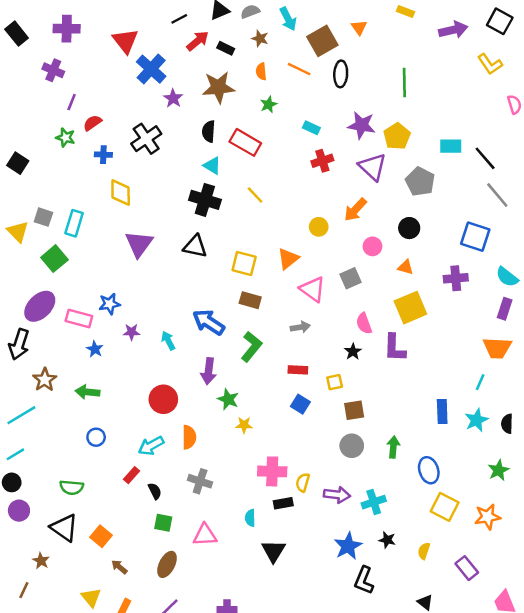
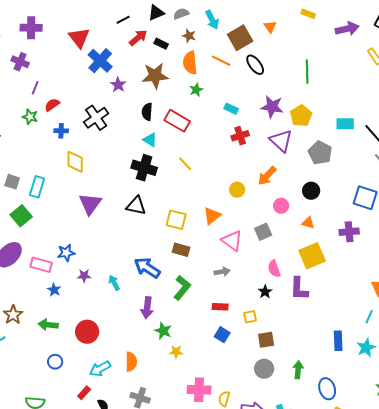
orange semicircle: (261, 71) -> (190, 63), size x1.6
black ellipse: (341, 74) -> (255, 65), turned -40
red circle: (163, 399) -> (87, 332), moved

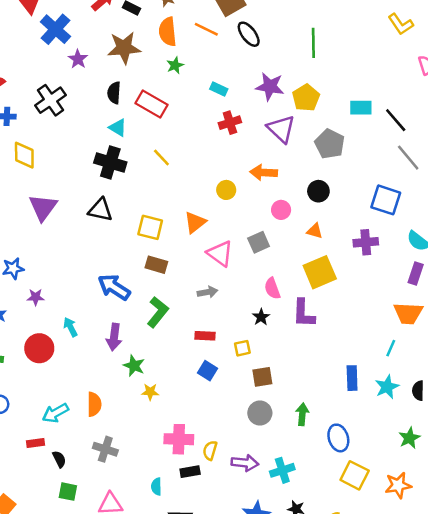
orange arrow: (267, 176) -> (264, 172), turned 50
cyan arrow: (114, 283) -> (70, 327), moved
red circle: (87, 332) -> (39, 348), moved
red rectangle: (84, 393) -> (36, 443), turned 40

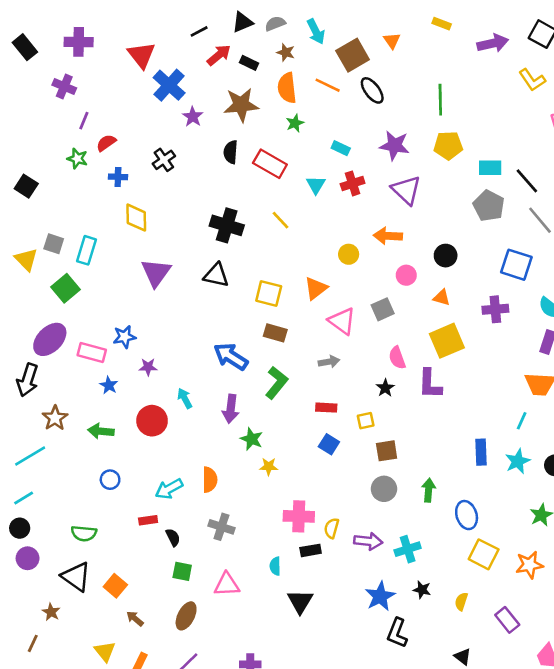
yellow pentagon: (306, 98) -> (448, 145), moved, turned 30
black cross: (50, 100) -> (164, 160), size x0.7
cyan triangle: (118, 128) -> (316, 185), moved, turned 30
gray pentagon: (330, 144) -> (489, 206), moved

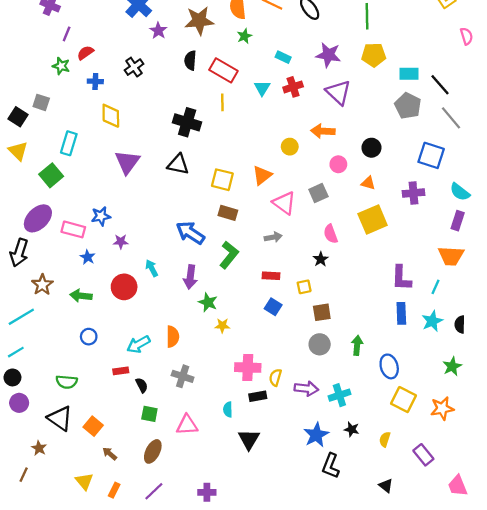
black square: (26, 186) -> (18, 117), moved
yellow line: (280, 220) -> (222, 102), moved, turned 42
gray square: (54, 244) -> (41, 102), moved
purple L-shape: (430, 384) -> (401, 278), moved

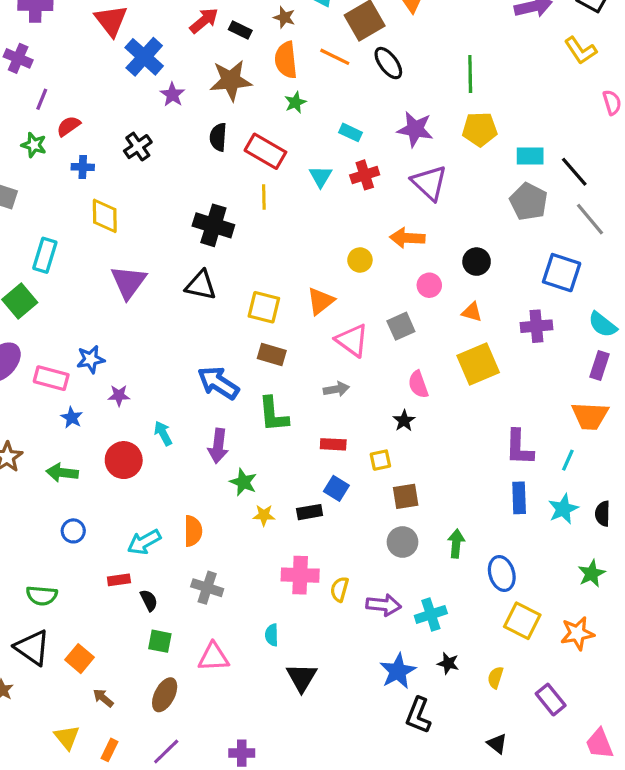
green L-shape: (229, 255) -> (273, 414), turned 136
black rectangle: (258, 396) -> (310, 512), moved

